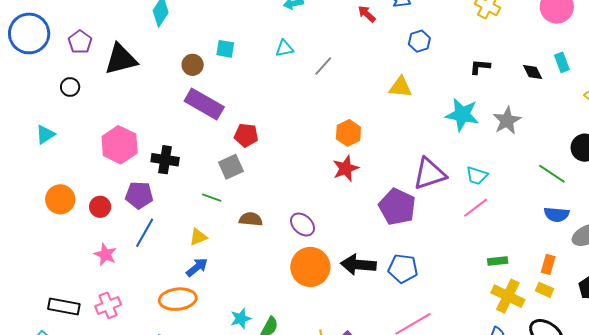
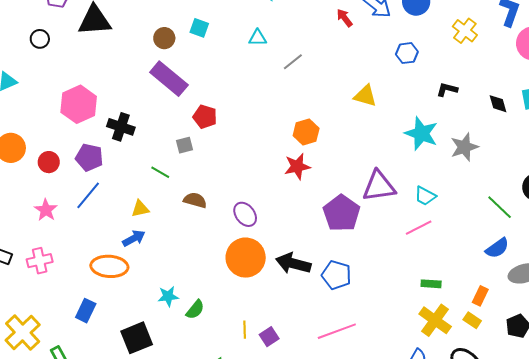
blue hexagon: (419, 41) -> (407, 53), moved
gray square: (231, 167) -> (185, 145), size x0.7
blue semicircle: (557, 214) -> (497, 248), turned -50

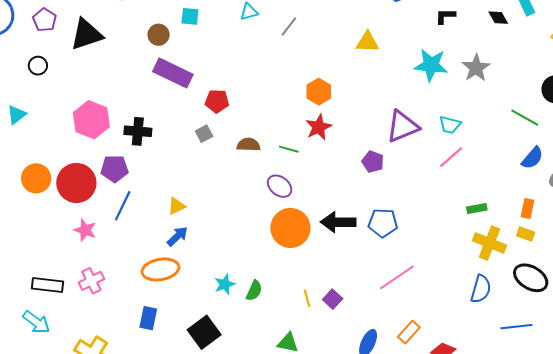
red circle: (49, 162) -> (76, 183), size x1.8
green line: (160, 172) -> (289, 149), moved
brown semicircle: (195, 200) -> (248, 145), moved
purple pentagon: (342, 213) -> (373, 162), size x0.6

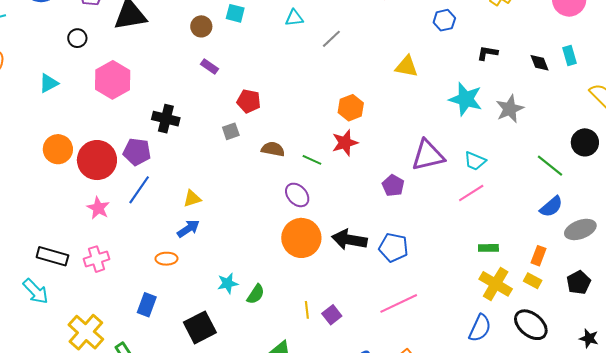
purple rectangle: (173, 73) -> (209, 66), size x0.5
pink hexagon: (91, 120) -> (113, 80), moved
orange ellipse: (160, 269) -> (166, 259), size x0.6

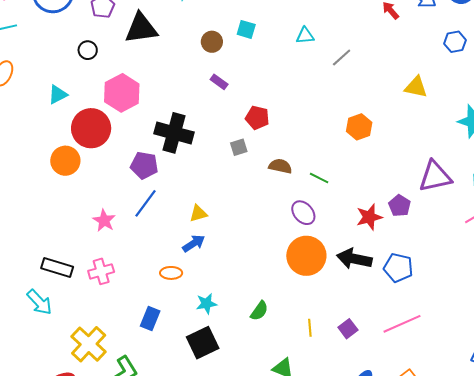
black cross: (166, 119) -> (174, 133), size x1.4
red star: (345, 143) -> (369, 217), moved
red circle: (97, 160) -> (91, 128), moved
cyan star: (228, 283) -> (206, 304), moved
purple square: (332, 315) -> (348, 329), moved

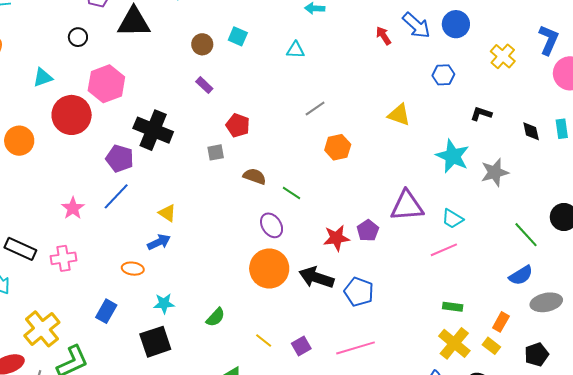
gray line: (342, 57) -> (315, 108), moved
orange circle: (65, 161) -> (19, 141), moved
yellow triangle: (198, 213) -> (167, 213), turned 42
yellow line: (310, 328) -> (264, 340), turned -54

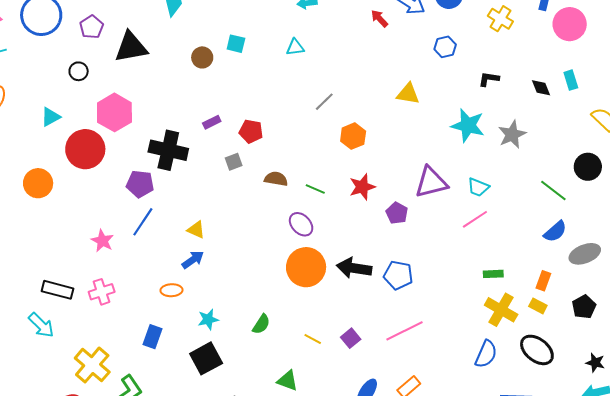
purple rectangle: (204, 85) -> (212, 122), moved, turned -60
red star: (336, 238) -> (362, 187), moved

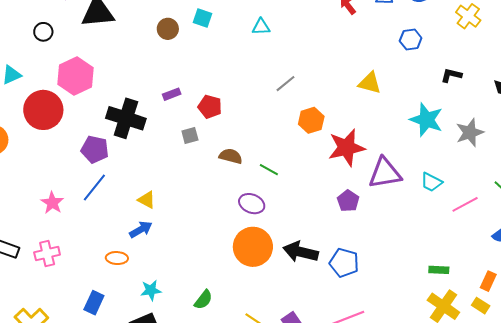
red star: (362, 187) -> (346, 148), moved, size x1.4
pink line: (475, 219) -> (465, 204), moved
purple ellipse: (301, 224) -> (252, 204), turned -30

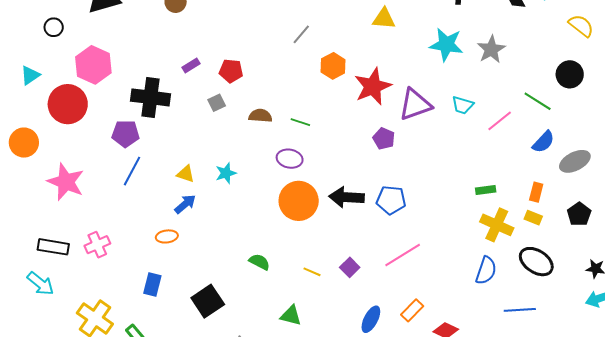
pink star: (52, 203) -> (66, 182), moved, size x1.6
cyan star: (151, 290) -> (226, 173), moved
green semicircle: (203, 300) -> (259, 262), turned -90

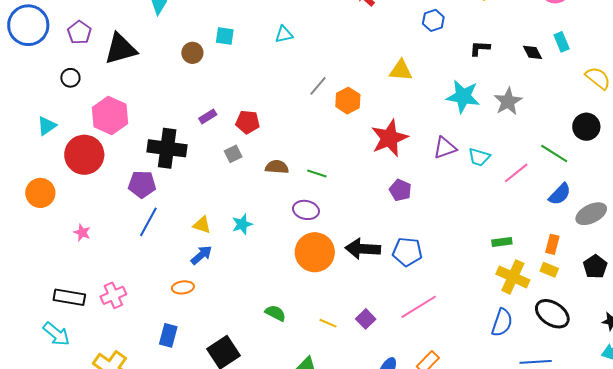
orange hexagon: (333, 66) -> (348, 101), moved
purple triangle: (415, 105) -> (445, 148), moved, size x0.7
pink star: (66, 182) -> (82, 232), size x0.5

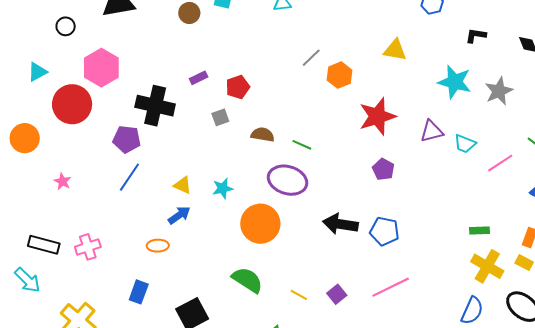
red pentagon: (248, 122) -> (238, 87), turned -30
purple ellipse: (306, 210) -> (288, 180), size x1.5
orange circle: (315, 252) -> (260, 224), moved
green semicircle: (275, 313) -> (247, 280), size x1.5

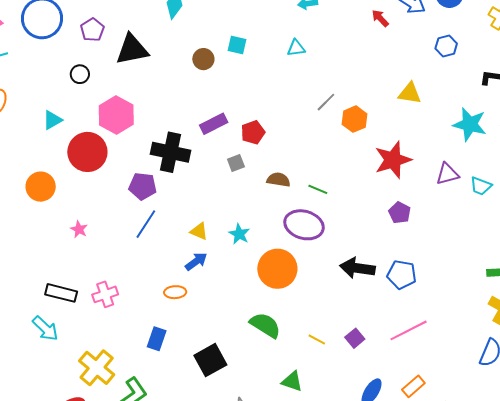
purple rectangle: (199, 78) -> (214, 124), size x1.5
cyan star: (223, 188) -> (239, 234), turned -30

